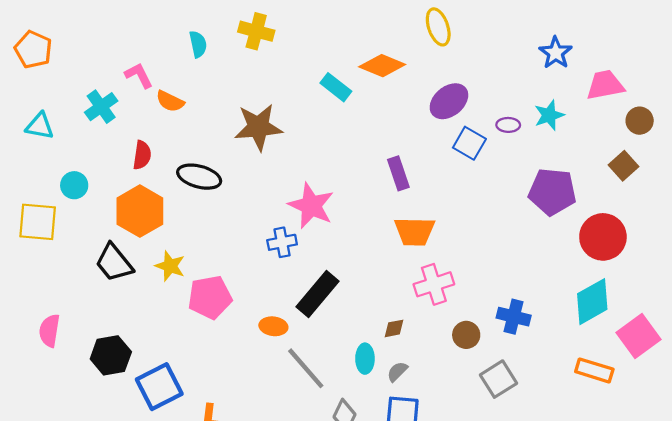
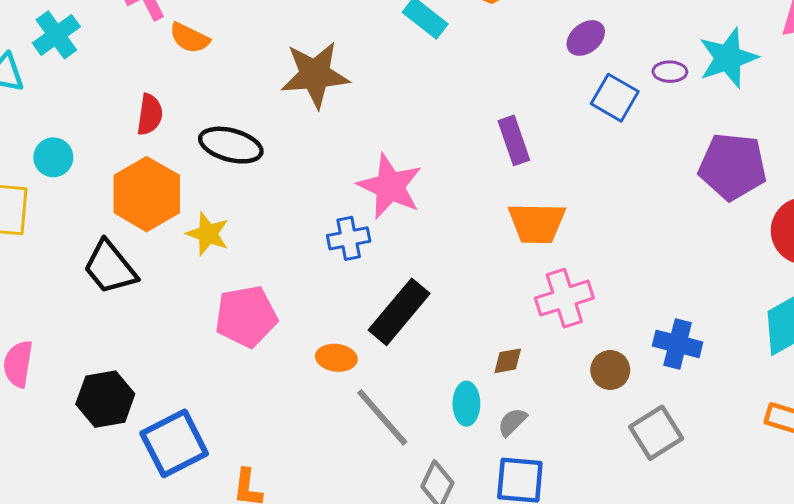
purple ellipse: (449, 101) -> (586, 38), size x0.7
cyan cross: (101, 107) -> (56, 35), moved
cyan star: (549, 115) -> (728, 58), size x1.4
yellow star: (170, 266) -> (208, 234), moved

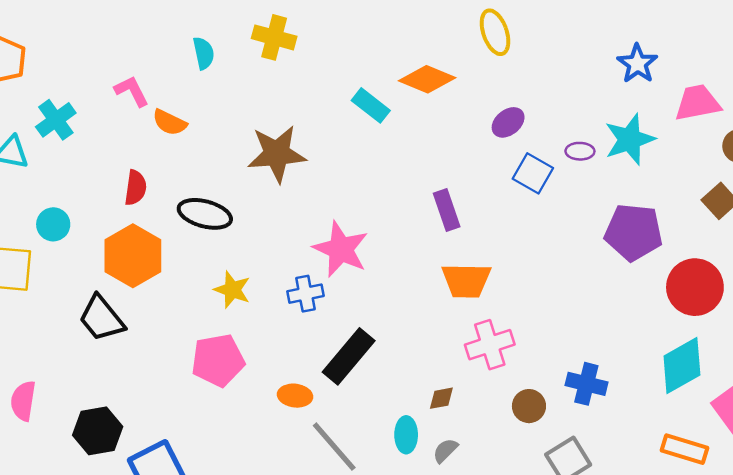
yellow star: (208, 234) -> (232, 290), moved

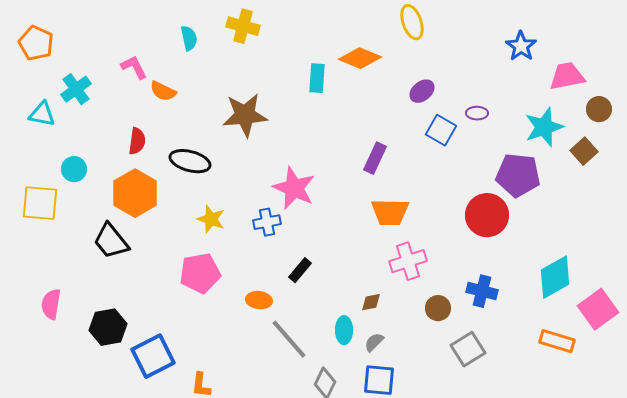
cyan rectangle: (371, 105) -> (317, 78), turned 56
cyan star: (630, 139) -> (544, 127), moved
purple rectangle: (447, 210) -> (375, 158), turned 44
red circle: (695, 287) -> (487, 215), moved
black rectangle: (349, 356) -> (300, 270), size x0.6

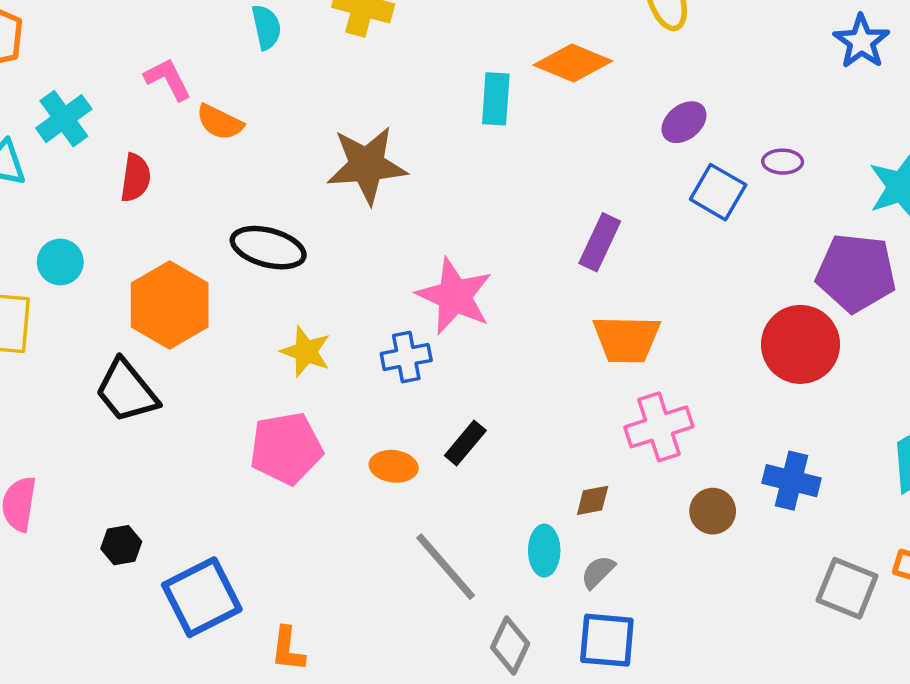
red semicircle: (137, 141) -> (136, 178), moved
orange ellipse: (259, 300) -> (394, 466), moved
black hexagon: (108, 327) -> (121, 545), size x0.6
gray square: (468, 349) -> (847, 588), moved, turned -36

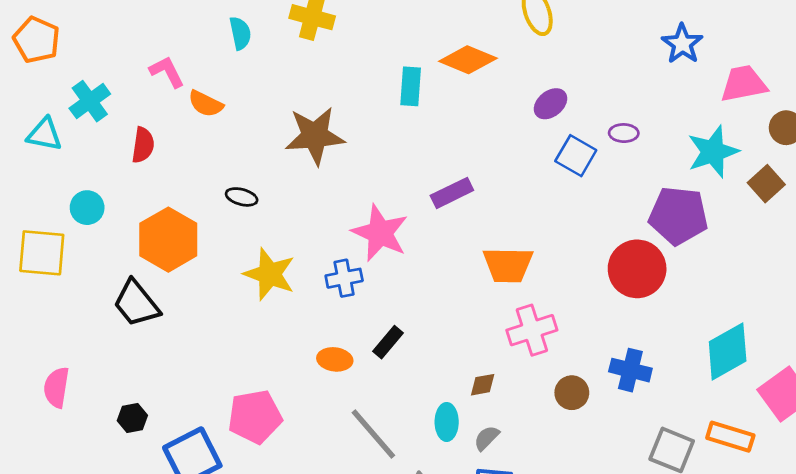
purple rectangle: (600, 242) -> (452, 193), moved, turned 39
black ellipse: (268, 248) -> (242, 197), size x0.6
yellow star: (306, 352) -> (270, 274), size x1.4
pink pentagon: (286, 448) -> (255, 417), moved

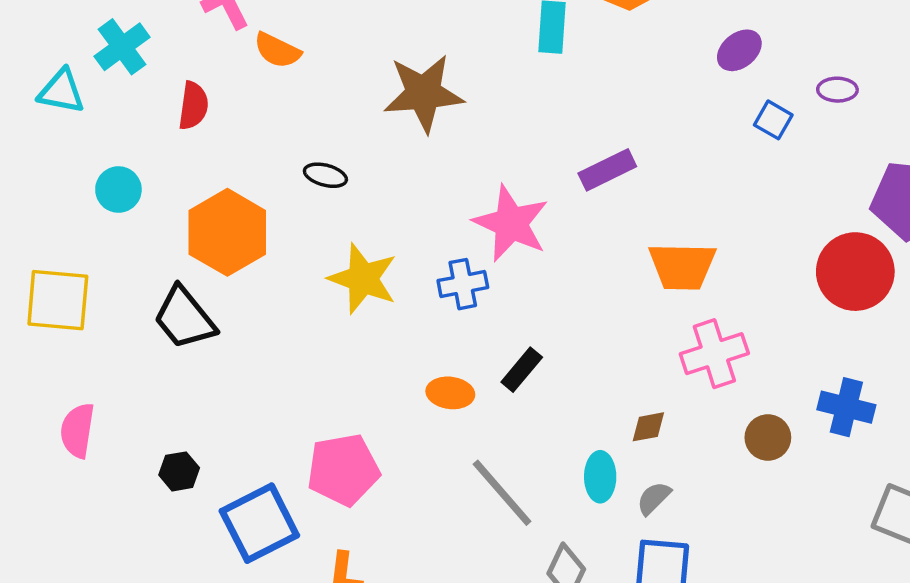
blue square: (576, 156) -> (773, 120), size x0.7
yellow square: (42, 253) -> (58, 300), moved

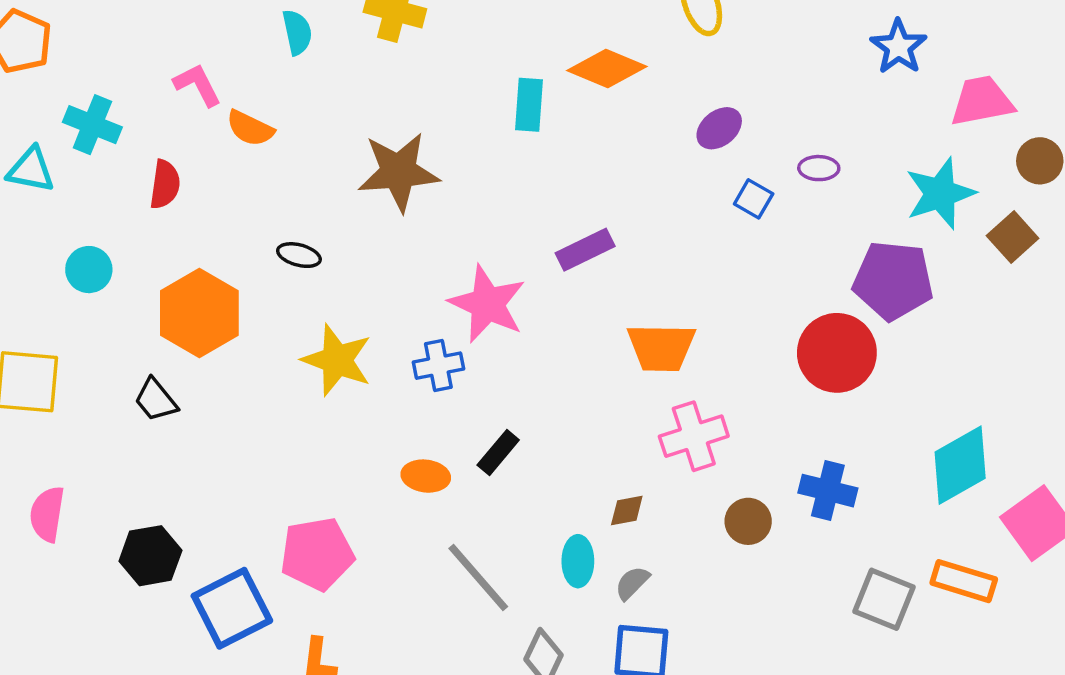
cyan cross: (122, 47) -> (92, 125), turned -32
black trapezoid: (184, 318) -> (156, 400), size x0.7
black hexagon: (179, 471) -> (150, 556), size x1.5

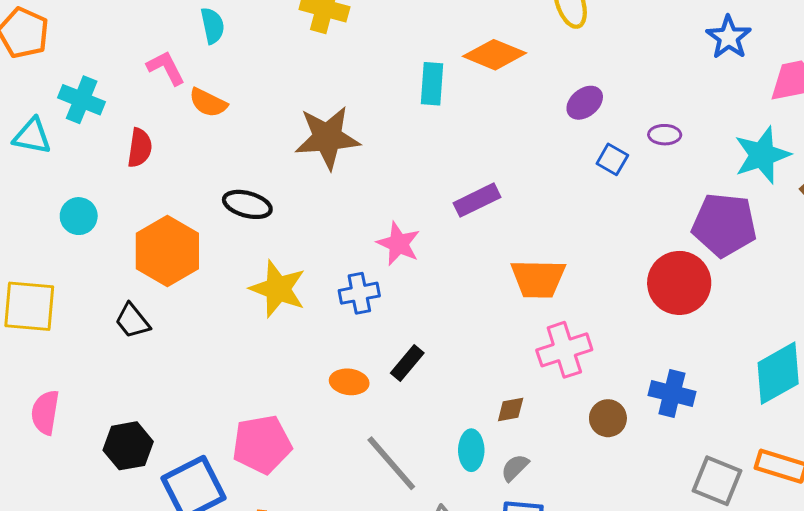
cyan semicircle: (297, 32) -> (212, 26), moved
black ellipse: (299, 255) -> (247, 204), size x1.4
pink star: (487, 304) -> (399, 244), size x0.7

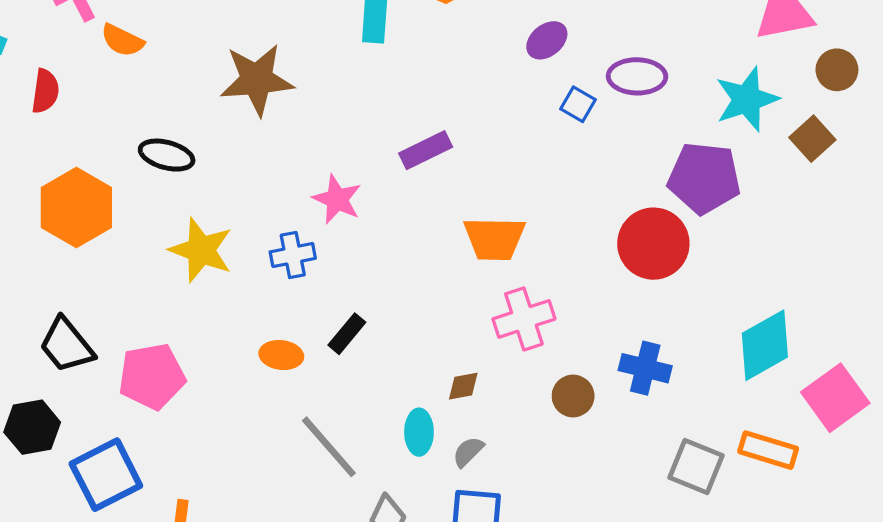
purple ellipse: (665, 135) -> (637, 76), size x1.6
black trapezoid: (132, 321) -> (67, 345), moved, size x1.4
pink pentagon: (262, 444) -> (152, 376), moved

